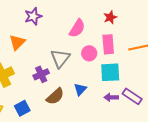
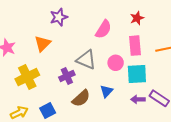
pink circle: (89, 53) -> (116, 63), moved
gray triangle: (60, 58) -> (86, 60), turned -45

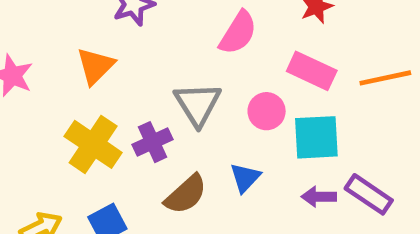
pink rectangle: (135, 46) -> (312, 71), turned -60
gray triangle: (86, 60) -> (198, 104), turned 35
yellow cross: (27, 77) -> (93, 144), moved, turned -30

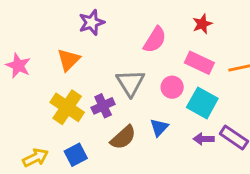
cyan square: (316, 137) -> (202, 103), turned 32

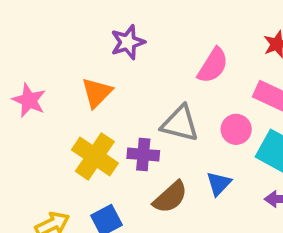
gray triangle: (130, 83) -> (180, 124), turned -44
purple cross: (103, 106) -> (143, 154), turned 30

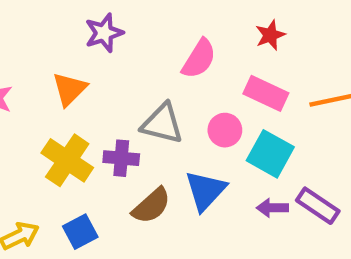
blue triangle: (219, 184) -> (205, 191), size x1.5

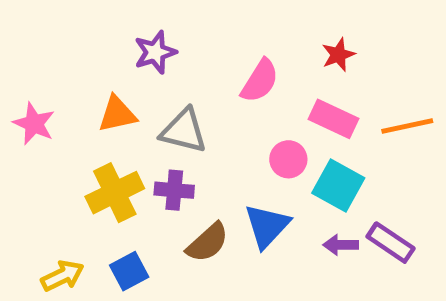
orange triangle: (69, 89) -> (117, 114), turned 33
gray triangle: (162, 124) -> (184, 131), moved
yellow cross: (67, 160) -> (115, 193), turned 30

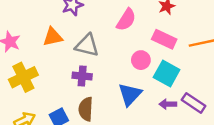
yellow cross: (115, 193) -> (23, 77), moved
brown semicircle: (208, 243) -> (86, 109), moved, turned 135

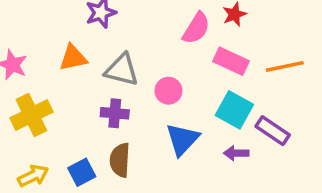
pink semicircle: (126, 20) -> (196, 28), moved
pink circle: (141, 60) -> (168, 91), moved
purple rectangle: (194, 103) -> (273, 131), moved

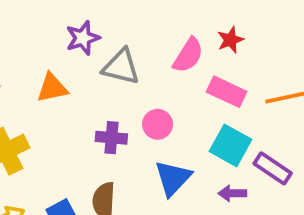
gray triangle: (122, 70) -> (121, 67), moved
purple cross: (115, 113) -> (111, 138), moved

